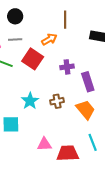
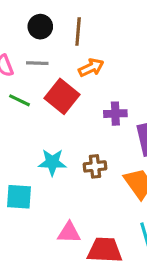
brown line: (65, 20) -> (78, 32), moved
cyan star: (30, 101) -> (52, 162), turned 30

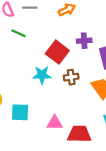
red square: (62, 96) -> (57, 52), moved
cyan square: (19, 197) -> (20, 112), moved

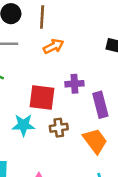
red square: (57, 52) -> (42, 97), turned -30

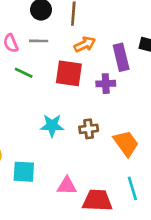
red square: (42, 97) -> (69, 73), moved
purple rectangle: (100, 105) -> (121, 57), moved

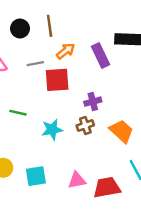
gray line: (39, 41) -> (35, 64), moved
green line: (24, 73) -> (18, 113), moved
purple cross: (106, 84) -> (93, 102), moved

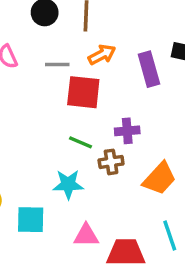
green line: (18, 113) -> (80, 142), moved
cyan star: (52, 130) -> (68, 184), moved
orange trapezoid: (121, 131) -> (160, 178), turned 80

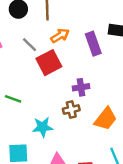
gray line: (57, 65) -> (29, 45), turned 49
red square: (83, 92) -> (49, 63), turned -30
green line: (80, 142) -> (13, 99), moved

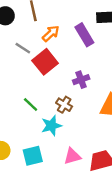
green line: (13, 99) -> (31, 105), moved, turned 35
brown cross: (71, 110) -> (64, 105), moved, turned -35

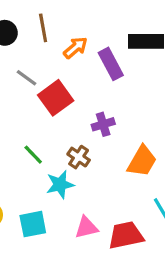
orange arrow: (51, 33) -> (75, 48), moved

